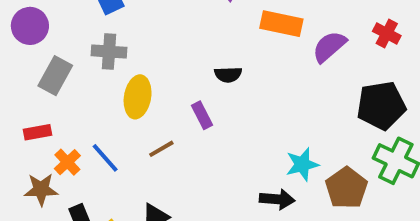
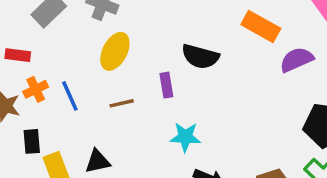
black semicircle: (228, 75) -> (200, 56), size x1.5
cyan star: (302, 164) -> (185, 137), moved

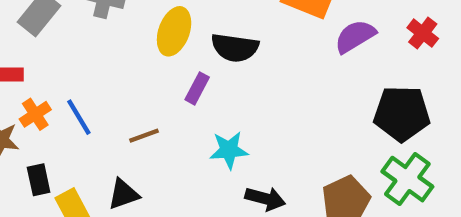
yellow ellipse: (115, 51) -> (174, 31), moved
purple rectangle: (166, 85) -> (197, 88), turned 45
brown line: (122, 103) -> (144, 136), moved

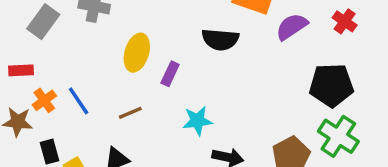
yellow ellipse: (174, 31) -> (137, 53), moved
black semicircle: (235, 48) -> (220, 39), moved

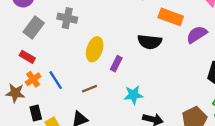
red rectangle: (21, 70) -> (27, 57), moved, turned 32

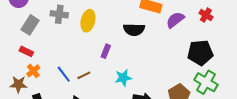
yellow ellipse: (95, 49) -> (88, 21), moved
blue line: (56, 80) -> (64, 74), moved

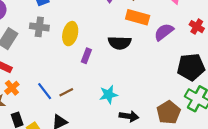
purple rectangle: (106, 51) -> (86, 56), moved

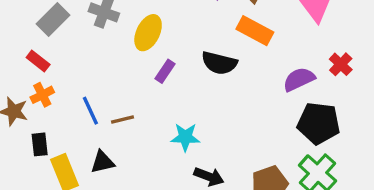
purple semicircle: (164, 32) -> (299, 79), moved

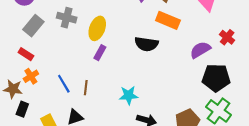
purple rectangle: (165, 71) -> (100, 53), moved
brown line: (123, 120) -> (86, 88), turned -64
black rectangle: (40, 144) -> (22, 109), moved, turned 32

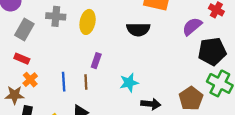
purple rectangle: (100, 53) -> (96, 61), moved
blue line: (64, 84) -> (64, 82), turned 36

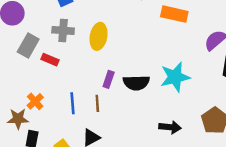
black semicircle: (138, 29) -> (136, 83), moved
red rectangle: (22, 59) -> (50, 60), moved
cyan star: (129, 83) -> (175, 77), moved, size x1.4

